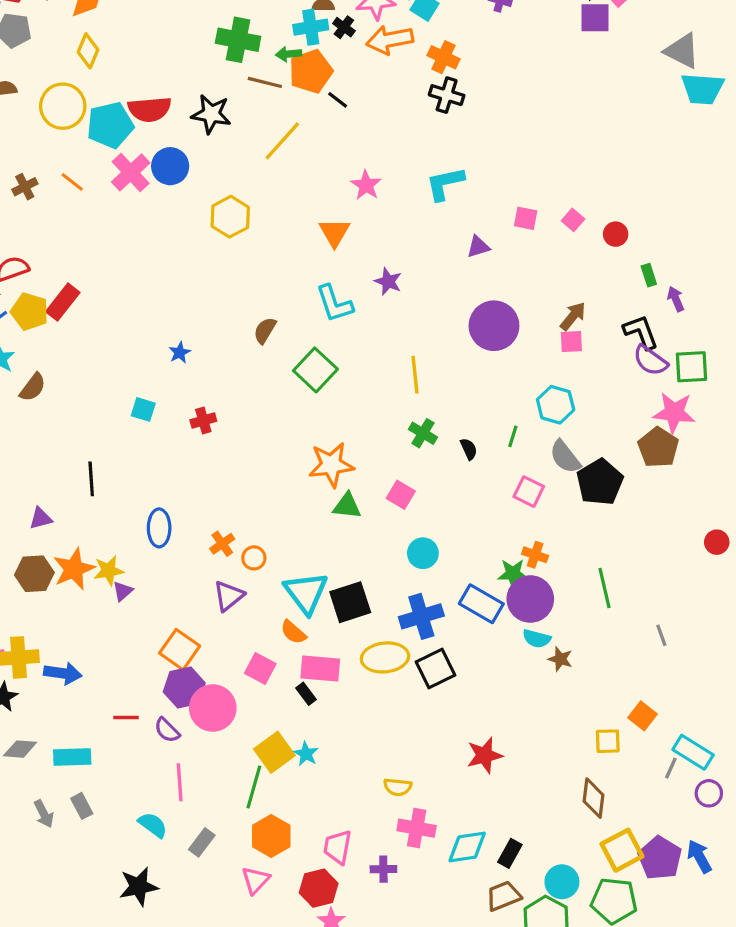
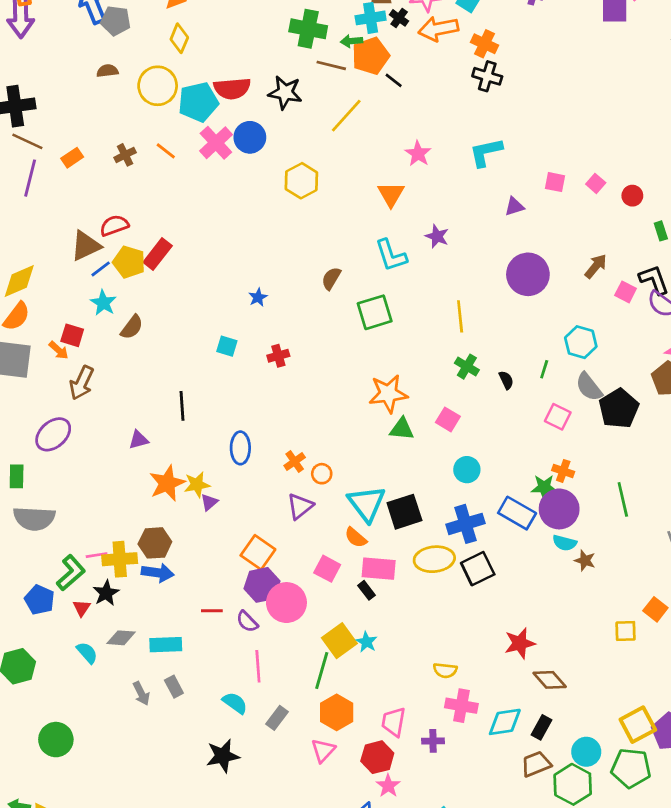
pink square: (571, 342) -> (626, 292), moved, turned 30
green square: (315, 370) -> (375, 312), turned 30
brown hexagon: (34, 574) -> (155, 543), moved
brown diamond: (594, 798) -> (550, 680), moved, turned -48

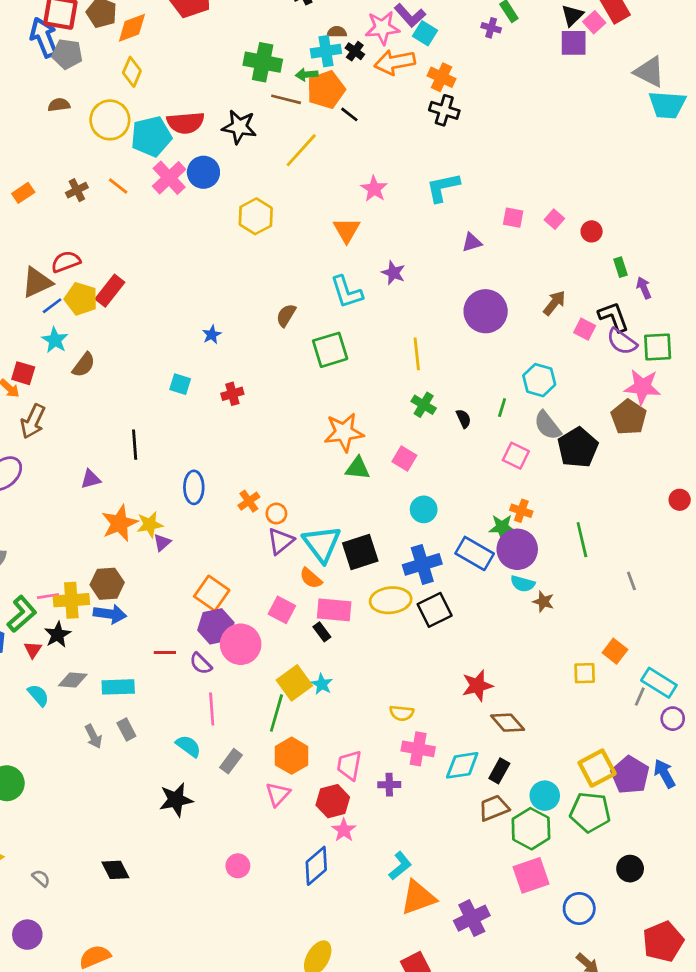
purple triangle: (300, 506) -> (281, 541), moved

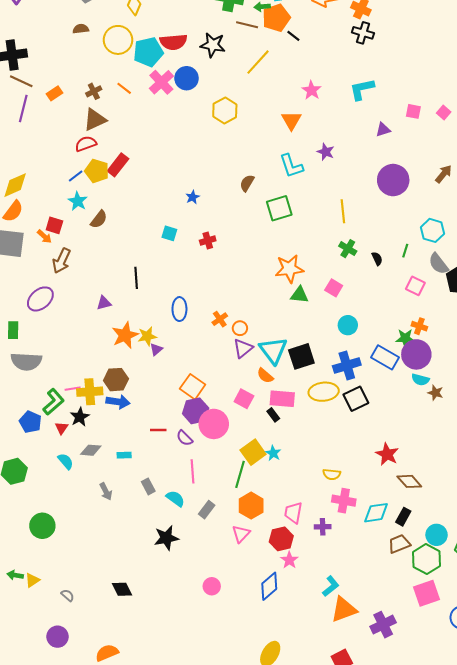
brown triangle: (37, 282) -> (95, 120), moved
red star: (477, 686) -> (387, 454), turned -30
cyan rectangle: (118, 687) -> (124, 455), size x0.6
gray rectangle: (126, 730) -> (148, 486), moved

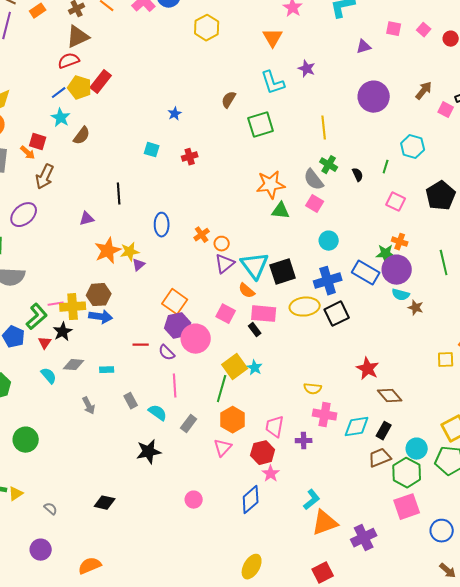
gray semicircle: (439, 264) -> (314, 180), moved
black diamond: (122, 589) -> (105, 503), turned -50

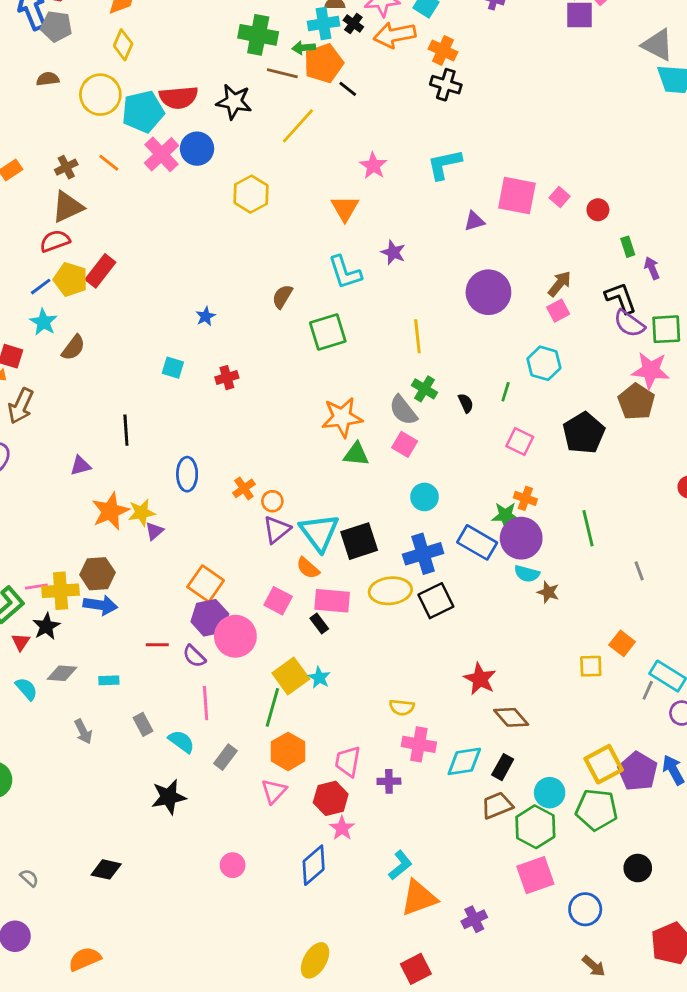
pink square: (394, 29) -> (517, 196), size x1.8
pink square: (446, 110) -> (558, 311), moved, turned 35
purple cross: (364, 538) -> (474, 919), size x0.7

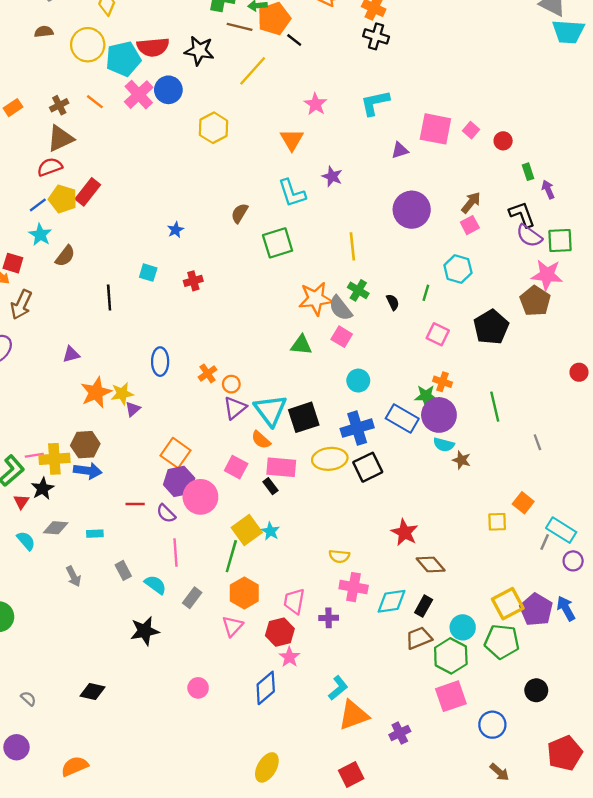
orange star: (342, 417) -> (316, 299), moved
black line: (126, 430) -> (109, 297), moved

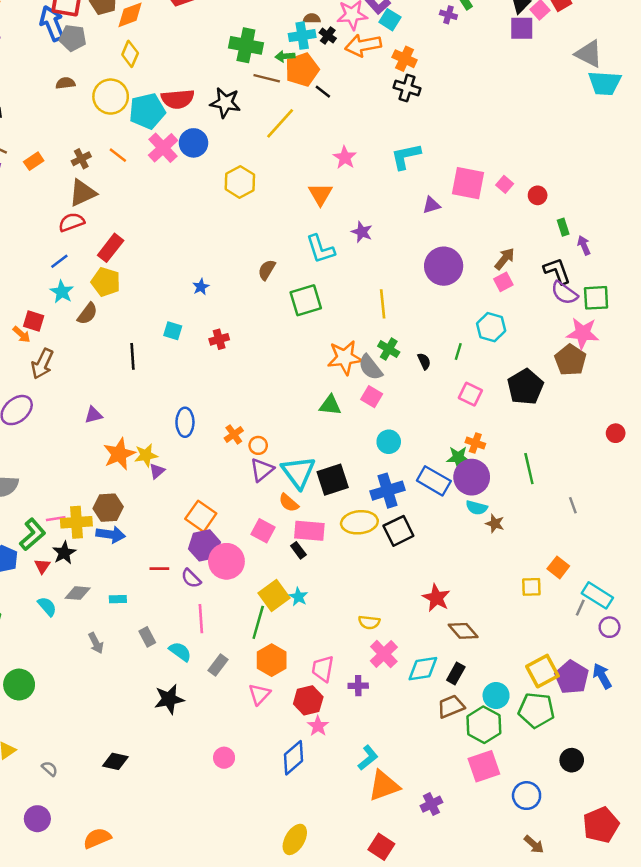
yellow pentagon: (63, 199) -> (106, 282), moved
pink cross: (354, 587) -> (384, 654), turned 36
red square: (351, 775) -> (381, 847), turned -30

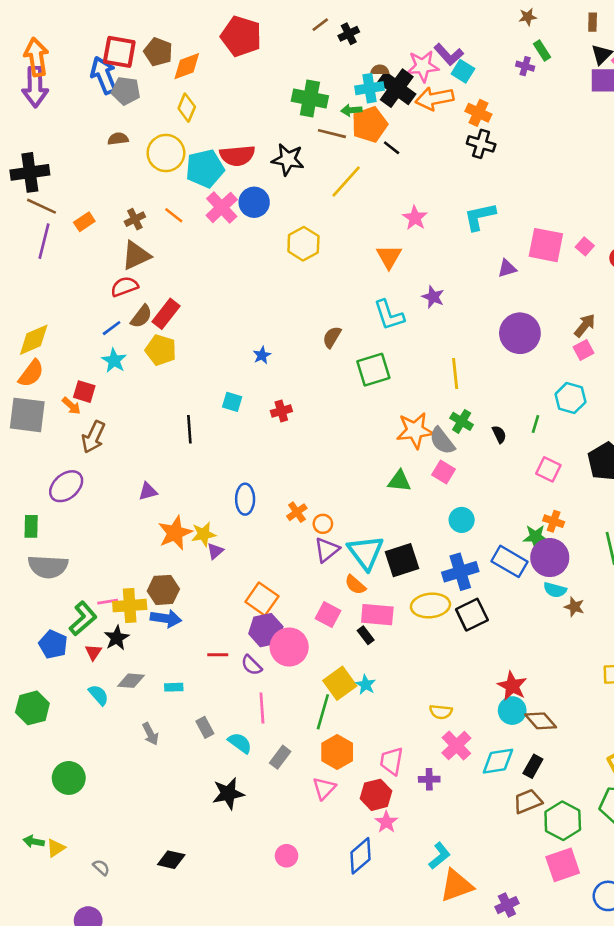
black cross: (328, 36) -> (397, 88), size x2.0
brown semicircle: (87, 314) -> (141, 316), moved
cyan circle: (496, 695) -> (512, 711), moved

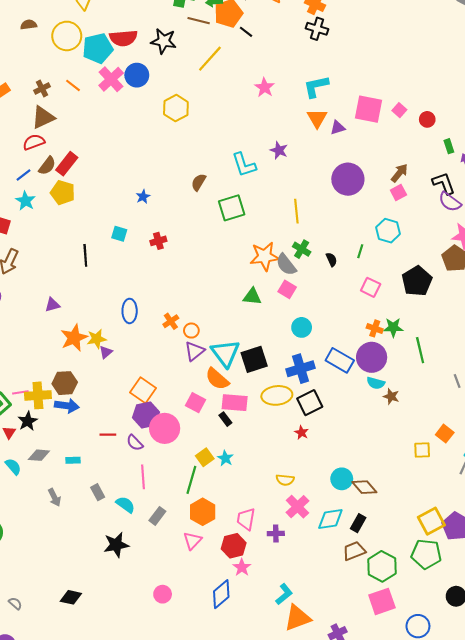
orange triangle: (389, 257) -> (317, 118), moved
green star: (535, 537) -> (393, 327), moved
orange semicircle: (355, 585) -> (217, 379), size x1.4
yellow square: (340, 683) -> (205, 457), size x0.7
red star: (512, 686) -> (302, 432), moved, size x0.6

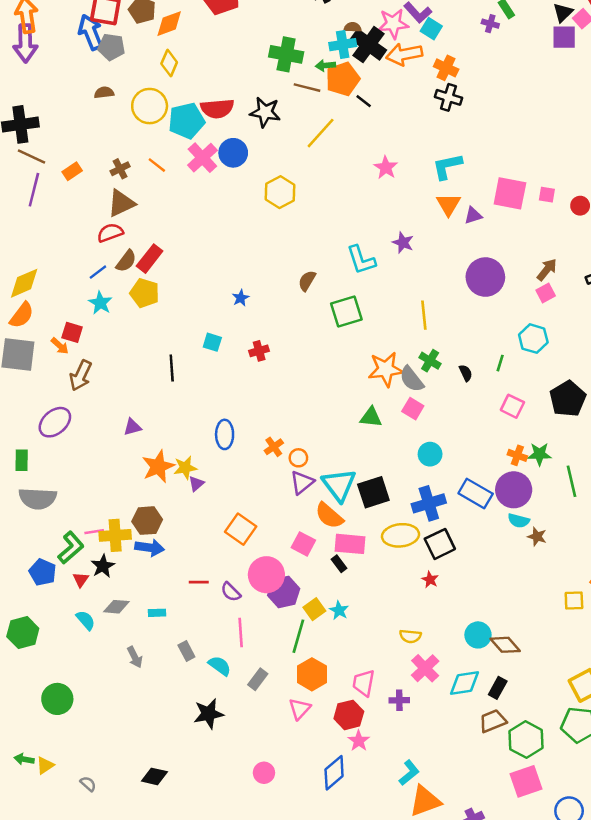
pink square: (399, 110) -> (547, 195), turned -32
purple hexagon: (146, 415) -> (284, 592), moved

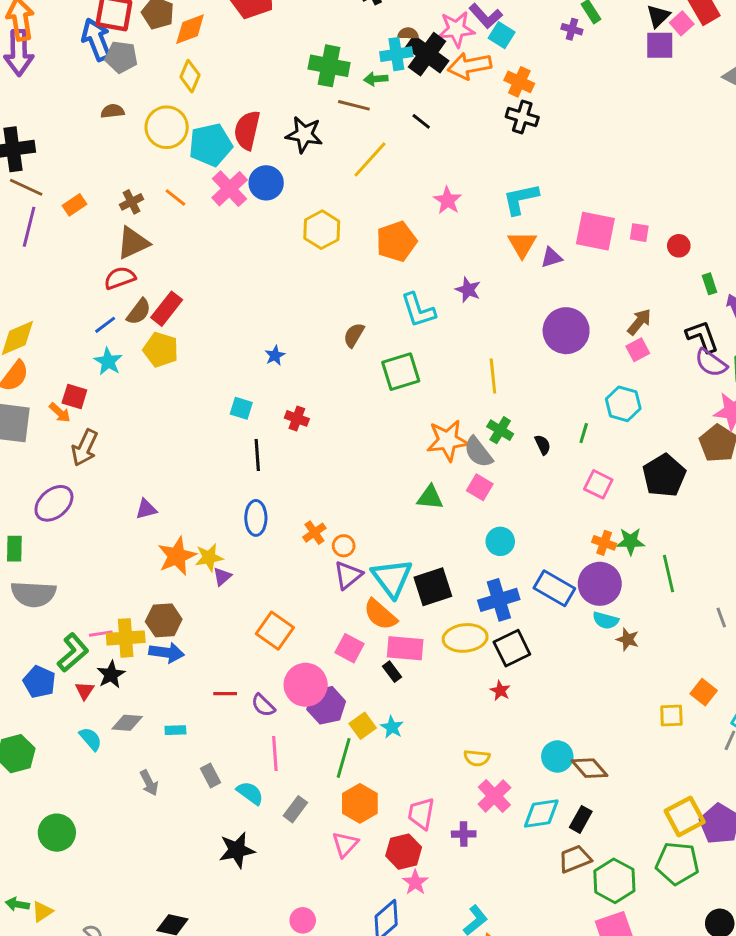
orange pentagon: (343, 79) -> (396, 241), moved
red semicircle: (217, 108) -> (247, 130), turned 108
red cross: (259, 351) -> (297, 418), turned 36
black line: (172, 368) -> (257, 455), moved

